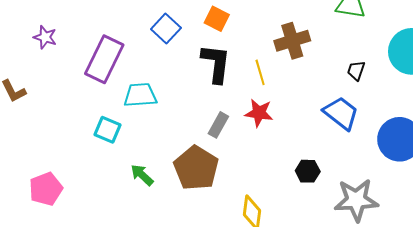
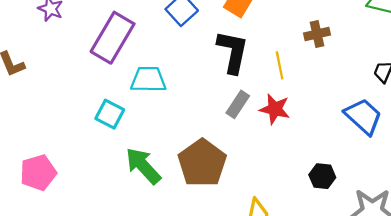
brown cross: (292, 41) -> (317, 34), size x0.7
gray rectangle: (218, 125) -> (238, 104), moved
green arrow: (142, 175) -> (143, 166), size x1.5

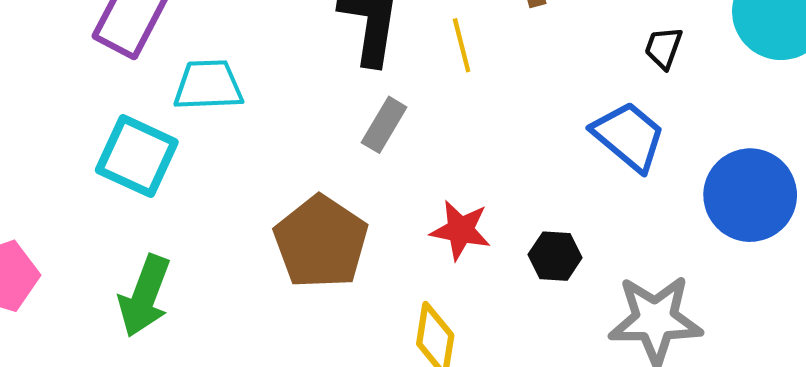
red star: (275, 109) -> (461, 230), moved
cyan square: (110, 114) -> (137, 156), size x1.4
green arrow: (143, 166) -> (145, 296), moved, turned -114

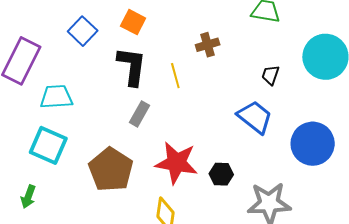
cyan square: (137, 156) -> (48, 145), moved
red star: (461, 230) -> (176, 163), size x1.5
green arrow: (145, 296) -> (28, 197), size x0.6

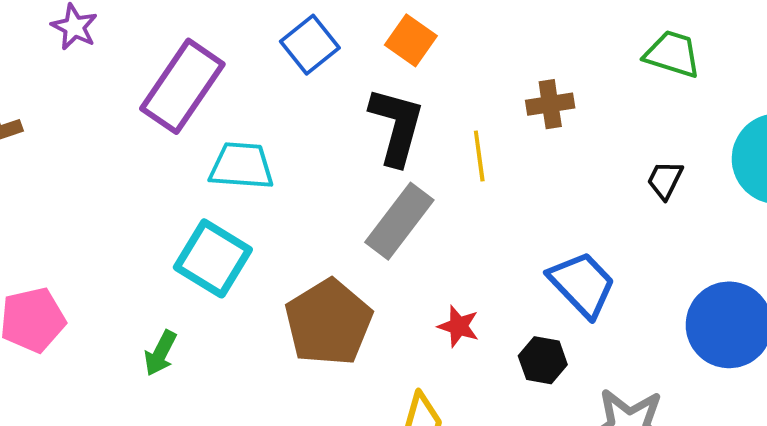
gray rectangle: (140, 114) -> (399, 221), size x1.5
blue trapezoid: (255, 117) -> (582, 284), moved
red star: (176, 163) -> (458, 326), size x0.5

